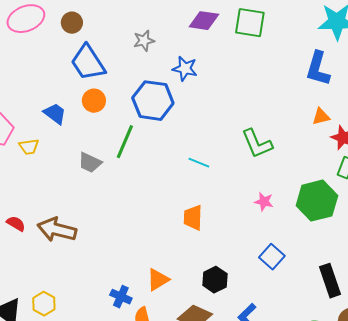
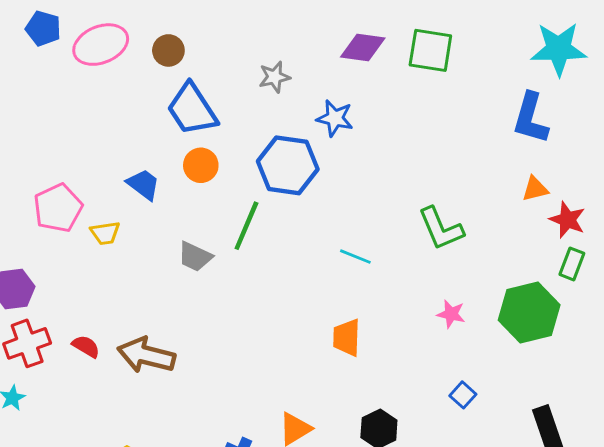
blue square: (272, 257) -> (463, 395), size x0.7

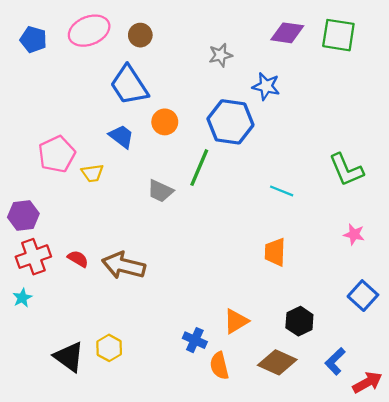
blue pentagon: (43, 28) -> (33, 40), moved
blue trapezoid: (192, 109) -> (129, 85), moved
blue square: (463, 395) -> (363, 296), size x1.5

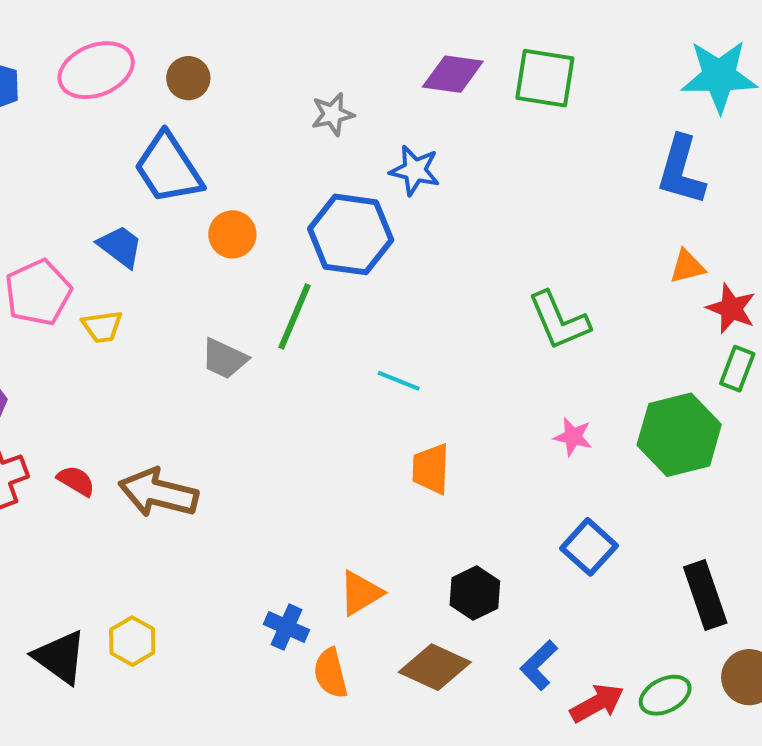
blue trapezoid: (121, 136) -> (120, 246), moved
cyan line: (282, 191) -> (399, 381), moved

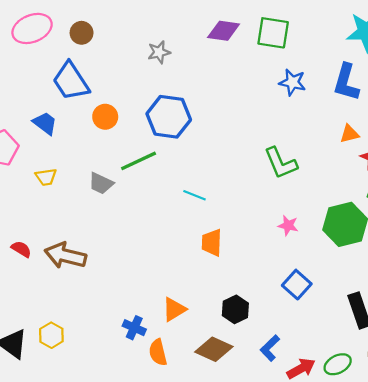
blue star: (415, 170) -> (292, 82), moved
green line: (294, 317) -> (139, 161), turned 42
yellow trapezoid: (102, 327) -> (46, 177), moved

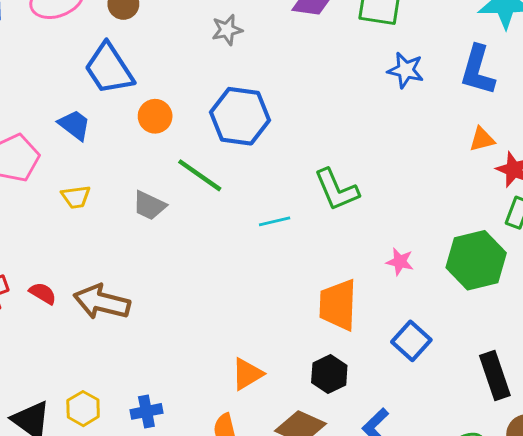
green line: (139, 161) -> (200, 175), turned 60
green L-shape: (281, 163) -> (336, 190), moved
cyan line: (195, 195) -> (275, 221), turned -35
orange trapezoid: (212, 243) -> (338, 305), moved, size x1.4
blue cross: (134, 328) -> (146, 411), moved, turned -35

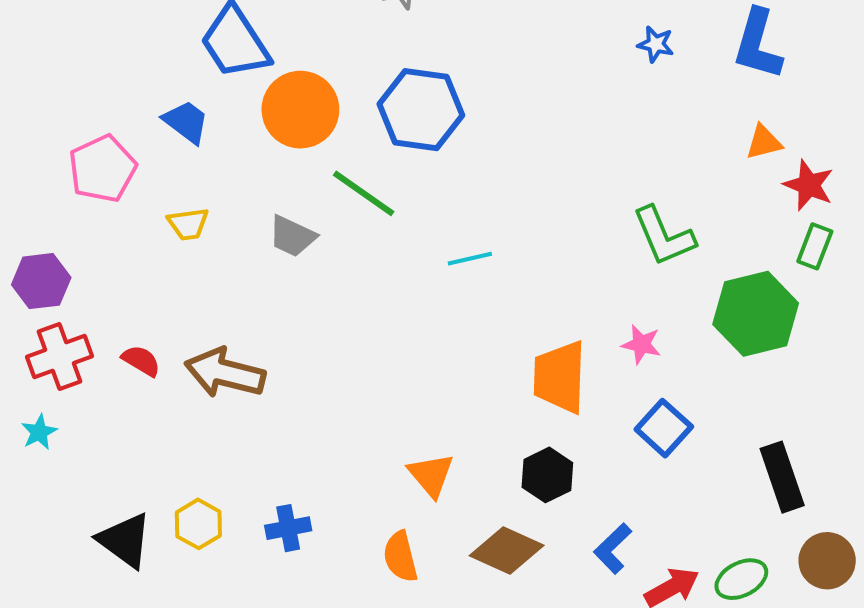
blue star: (406, 70) -> (656, 44), size x0.7
orange circle: (155, 116) -> (300, 110), size x1.6
green L-shape: (336, 190) -> (664, 236), moved
pink star: (400, 262) -> (641, 344), moved
orange triangle: (247, 374) -> (431, 475), turned -39

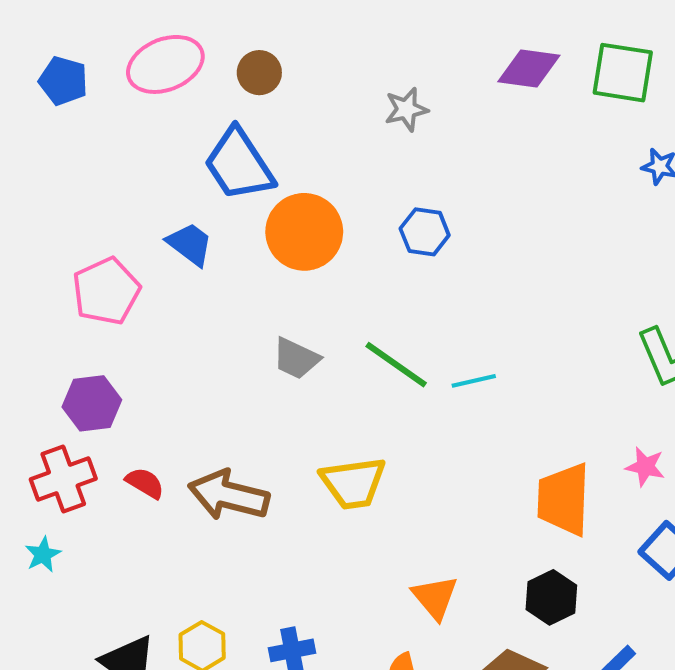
blue hexagon: (421, 110) -> (425, 232), size x0.6
green line: (364, 193) -> (396, 365), moved
yellow trapezoid: (188, 224) -> (353, 483), moved, size x1.6
purple hexagon: (41, 281) -> (92, 403), moved

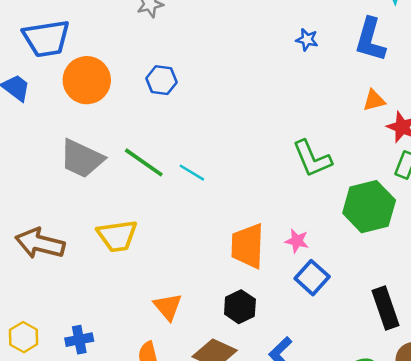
blue trapezoid: (239, 164) -> (46, 38), turned -66
gray trapezoid: (296, 358) -> (82, 159), size x1.5
cyan line: (474, 381) -> (192, 173), turned 44
pink star: (645, 467) -> (297, 241), moved

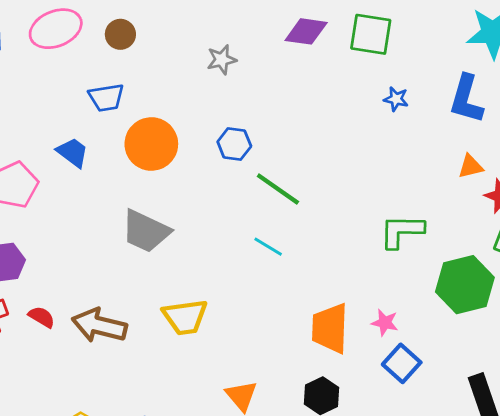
blue trapezoid: (46, 38) -> (106, 98), size x0.7
green L-shape: (312, 159) -> (402, 231), turned 114
green line: (144, 162) -> (278, 189), moved

